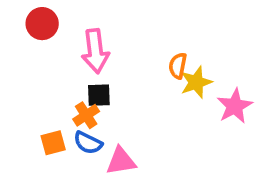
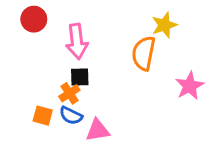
orange semicircle: (178, 66) -> (144, 53), size x1.6
yellow star: (196, 82) -> (164, 25), moved
orange square: (53, 143) -> (43, 116), turned 30

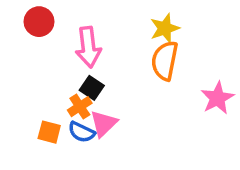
yellow star: (164, 25) -> (165, 28), moved
black square: (80, 77) -> (92, 88), turned 36
pink triangle: (98, 130) -> (104, 124), moved, turned -35

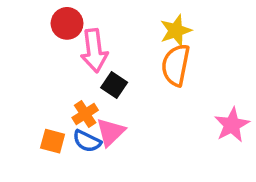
red circle: (39, 22) -> (67, 23), moved
black square: (92, 88) -> (114, 85), moved
pink star: (217, 98) -> (232, 125), moved

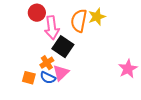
orange semicircle: (176, 65) -> (79, 21), moved
black square: (114, 85) -> (63, 47), size x1.5

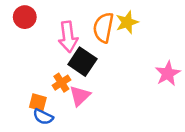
red circle: (37, 13) -> (25, 17), moved
pink star: (128, 69) -> (168, 73), moved
blue semicircle: (48, 78) -> (43, 117), moved

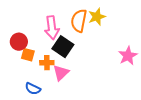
red circle: (25, 17) -> (19, 42), moved
orange cross: (61, 83) -> (47, 63), turned 32
orange square: (38, 102) -> (28, 55), moved

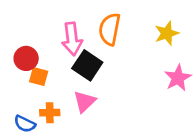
yellow star: (97, 17) -> (167, 33), moved
orange cross: (47, 63) -> (50, 113), moved
blue semicircle: (33, 89) -> (25, 124), moved

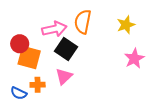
pink arrow: (72, 39) -> (54, 29), turned -95
orange square: (39, 77) -> (29, 57), size x1.6

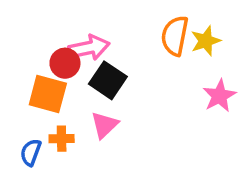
orange semicircle: (83, 22) -> (175, 36), moved
red circle: (20, 44) -> (65, 63), moved
blue semicircle: (19, 93) -> (31, 152), turned 84

